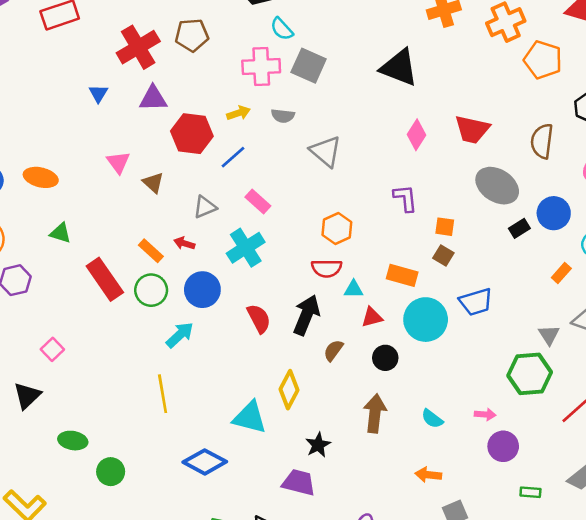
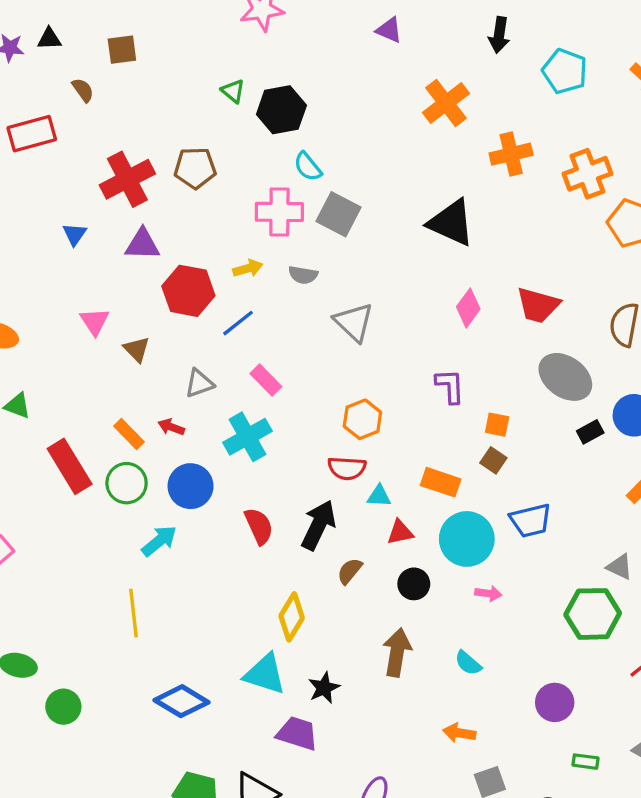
gray triangle: (549, 335) -> (620, 567), turned -35
pink arrow: (485, 414) -> (488, 593), moved
cyan triangle: (250, 418) -> (265, 674), moved

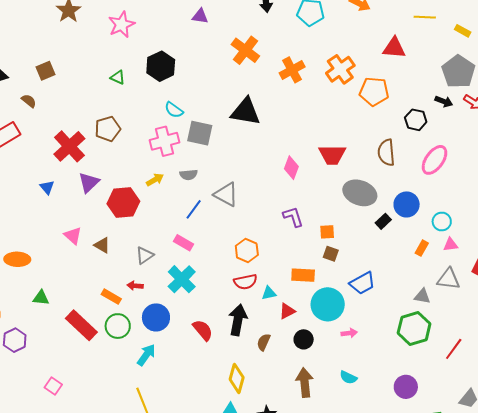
black hexagon: (281, 110) -> (161, 66), moved
black triangle: (451, 223) -> (246, 112), moved
purple triangle: (142, 244) -> (89, 182), turned -30
blue line: (238, 323) -> (194, 209), moved

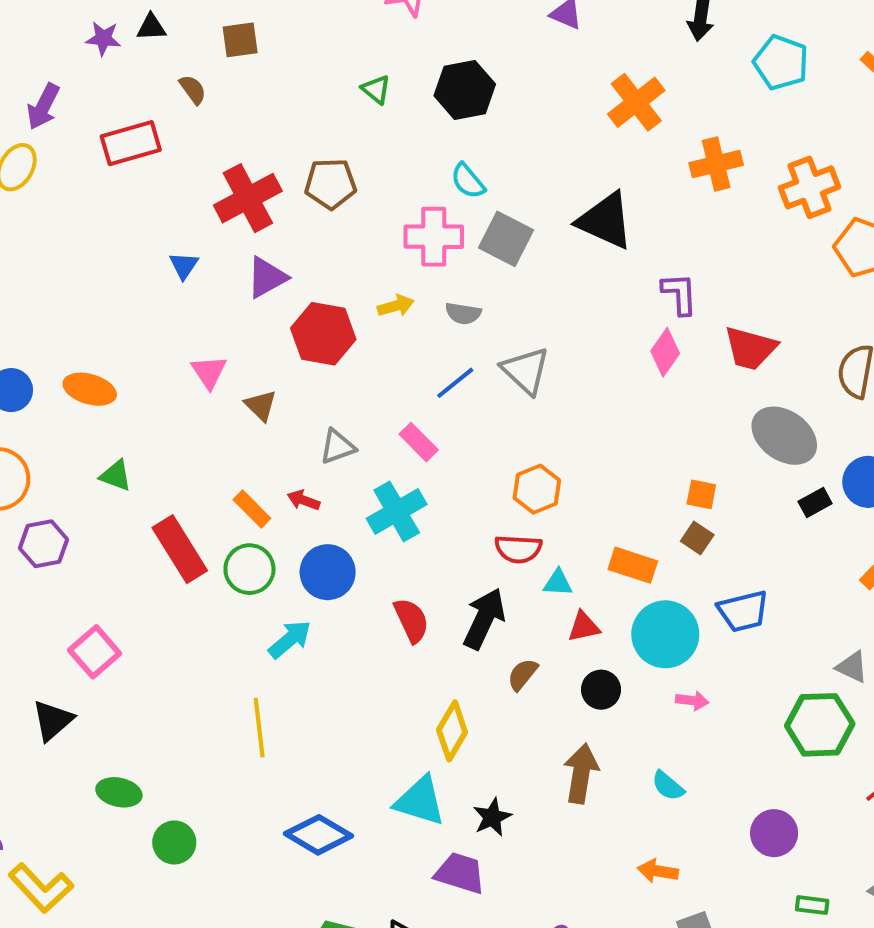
purple L-shape: (293, 217) -> (680, 294), moved
pink square: (53, 386) -> (95, 652), size x1.4

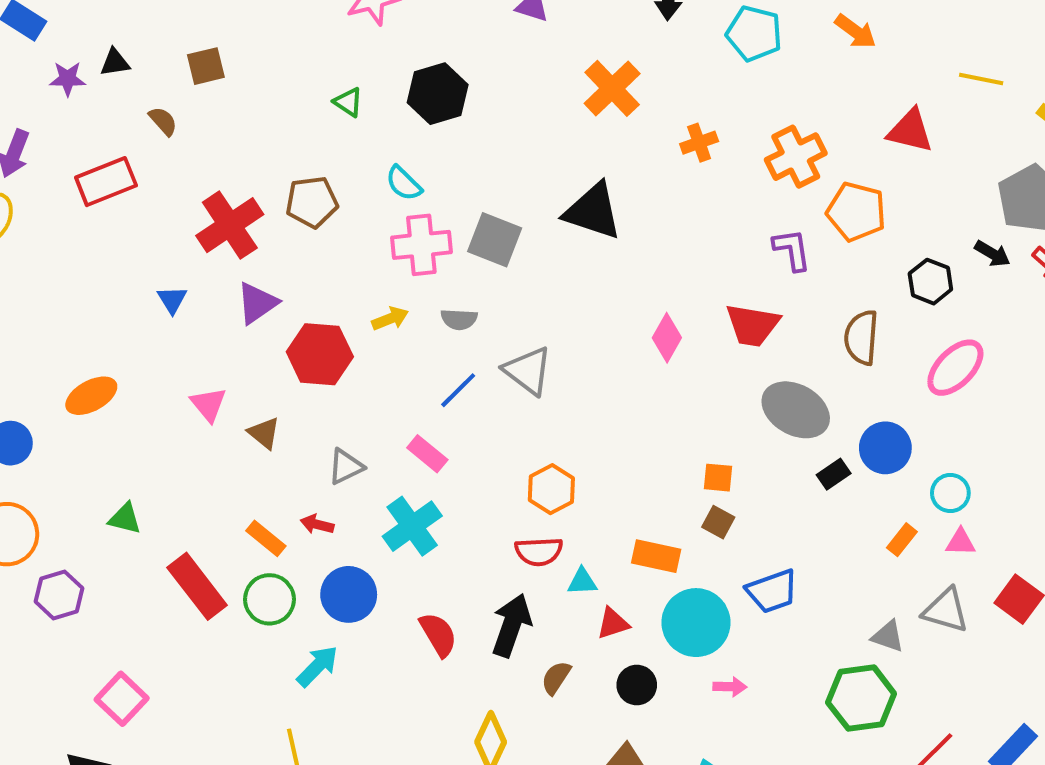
orange cross: (716, 164) -> (699, 143), size x0.7
cyan semicircle: (468, 181) -> (404, 183), moved
purple L-shape: (680, 294) -> (792, 250), moved
orange ellipse: (90, 389) -> (91, 396), moved, turned -39

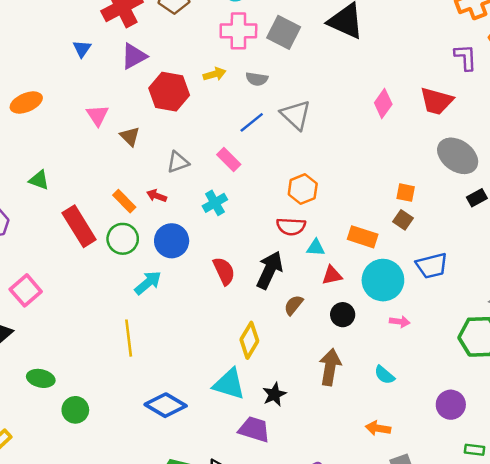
cyan cross: (412, 526) -> (215, 203), size x0.7

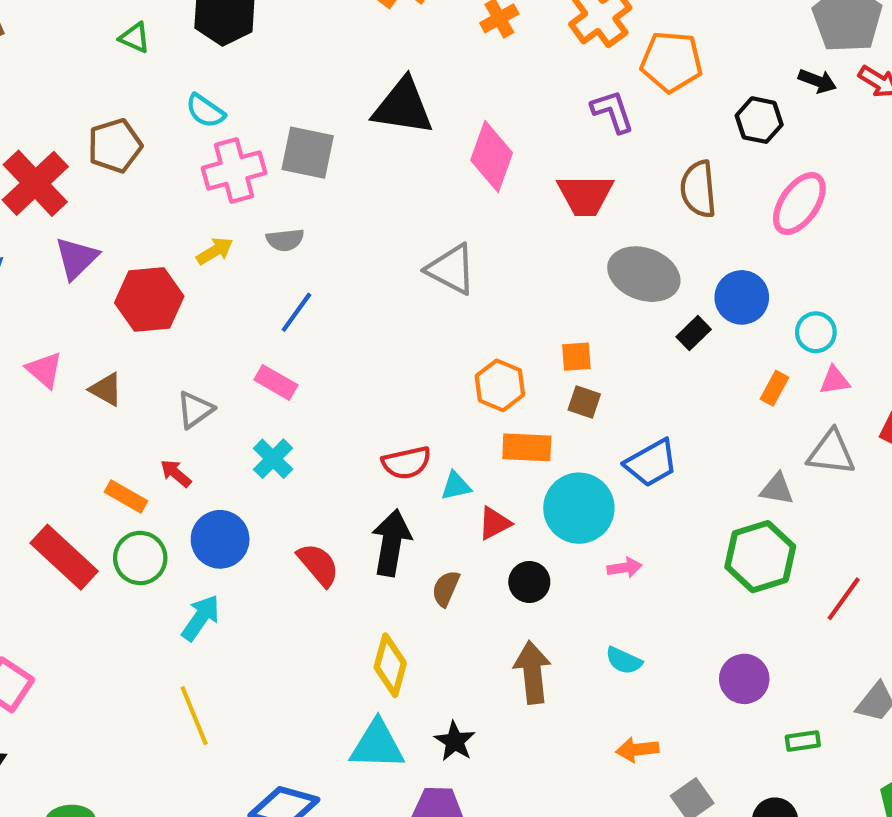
pink diamond: (383, 103) -> (492, 156), moved, size x1.4
gray triangle: (296, 115) -> (451, 269), moved
orange hexagon: (303, 189) -> (500, 385), moved
red arrow: (157, 196) -> (176, 473), turned 36

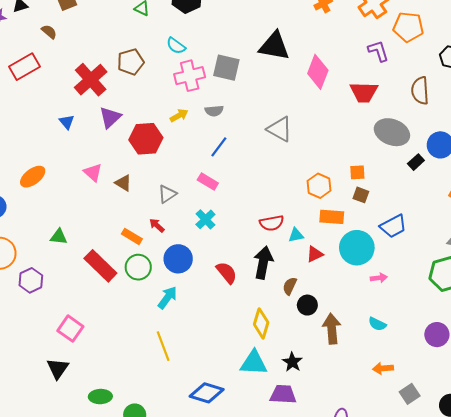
gray triangle: (451, 269) -> (280, 129), moved
black circle: (529, 582) -> (307, 305), moved

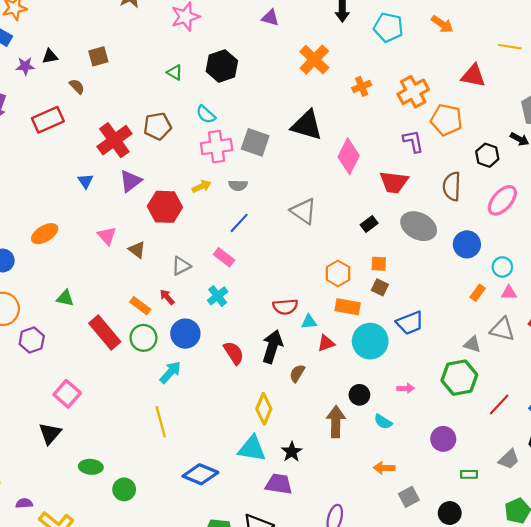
black rectangle: (416, 162) -> (369, 224), moved
pink arrow: (379, 278) -> (406, 388), moved
black circle: (307, 305) -> (359, 395), moved

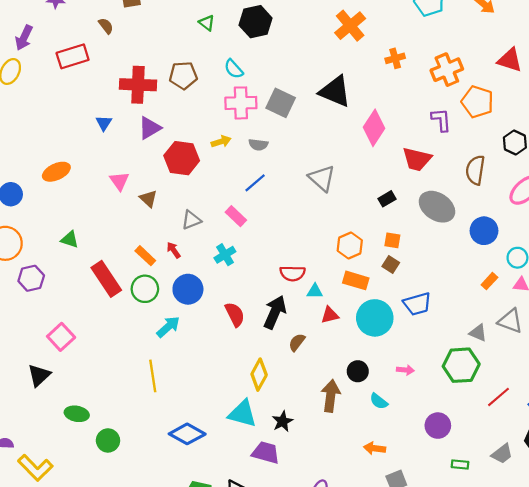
red cross: (114, 140) -> (138, 85), turned 32

